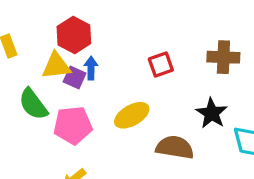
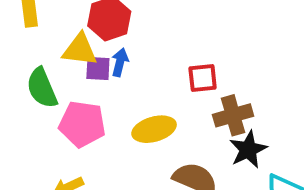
brown cross: (223, 57) -> (233, 115), moved, turned -32
purple square: (75, 77) -> (98, 69), turned -35

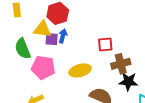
black star: (248, 150) -> (128, 81), turned 30

